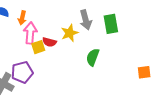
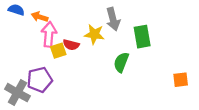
orange arrow: (22, 18) -> (40, 17), turned 96
green rectangle: (111, 24) -> (142, 37), moved
yellow star: (70, 33) -> (94, 34), turned 30

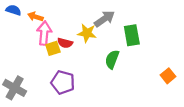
gray arrow: (113, 19) -> (104, 19), turned -110
purple pentagon: (40, 80) -> (63, 82), moved, turned 30
orange square: (181, 80) -> (168, 76), turned -32

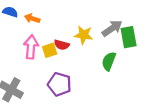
gray arrow: (104, 19) -> (112, 28), moved
pink arrow: (44, 33) -> (31, 47), moved

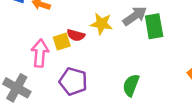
pink arrow: (31, 47) -> (40, 53), moved
green semicircle: (109, 61) -> (131, 85), moved

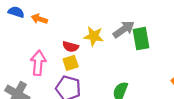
yellow square: (62, 42) -> (71, 63), moved

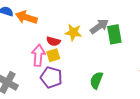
orange arrow: (39, 19) -> (26, 17), size x1.5
pink arrow: (38, 63) -> (38, 55), moved

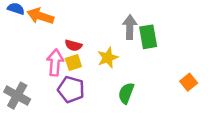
gray arrow: (99, 26) -> (130, 27), turned -54
yellow star: (73, 32) -> (108, 58), moved, turned -30

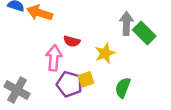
green rectangle: (148, 37) -> (144, 33), turned -35
yellow square: (73, 63) -> (86, 79), moved

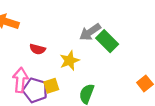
gray arrow: (126, 23) -> (90, 32), turned -125
pink arrow: (54, 58) -> (20, 80), moved

